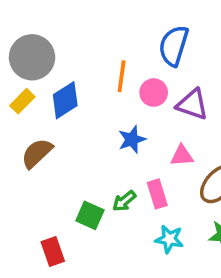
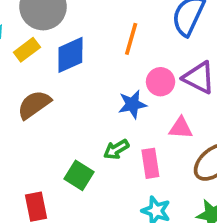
pink circle: (154, 93) -> (161, 82), moved
green arrow: (124, 201) -> (116, 149), moved

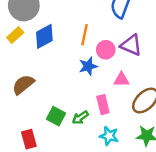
orange line: (131, 39) -> (84, 35), moved
brown semicircle: (34, 105) -> (23, 85), moved
green arrow: (116, 149) -> (80, 118), moved

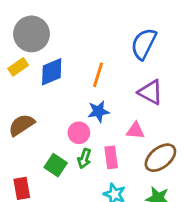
pink circle: (106, 50) -> (79, 133), moved
green arrow: (80, 118) -> (84, 158), moved, turned -42

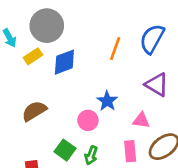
orange line: (98, 75) -> (115, 48), moved
blue star: (99, 111) -> (107, 101), turned -30
pink rectangle: (111, 157) -> (130, 151), moved
green arrow: (84, 158) -> (91, 155), moved

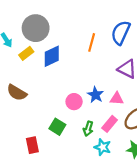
blue star: (107, 101) -> (96, 95), moved
brown semicircle: (34, 111) -> (17, 93), moved, turned -114
pink rectangle: (130, 151) -> (110, 124), turned 49
green arrow: (91, 155) -> (88, 129), moved

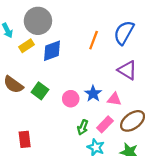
green square: (57, 127) -> (40, 91), moved

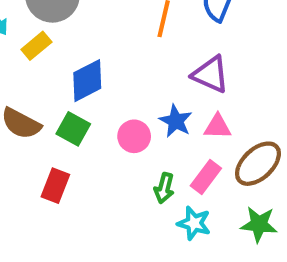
blue diamond: (52, 51) -> (87, 81), moved
purple triangle: (127, 70) -> (211, 74), moved
red rectangle: (25, 139) -> (55, 186), moved, turned 35

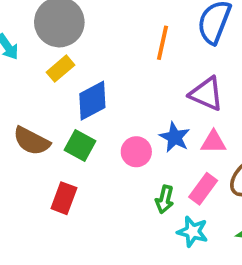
yellow rectangle: (36, 46) -> (61, 69), moved

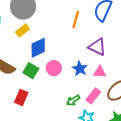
pink circle: (136, 152) -> (54, 68), moved
green arrow: (165, 199) -> (73, 100), turned 40

